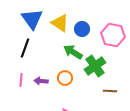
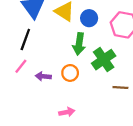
green arrow: (73, 52) -> (79, 44), turned -114
pink line: (21, 80) -> (21, 66), moved, turned 32

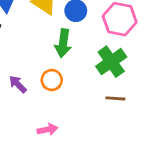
green cross: (104, 60) -> (111, 62), moved
purple arrow: (43, 76) -> (18, 84), turned 40

